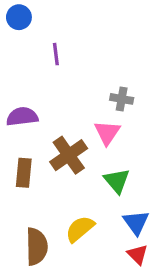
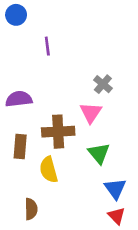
gray cross: (122, 99) -> (103, 84), turned 30
brown cross: (69, 155) -> (58, 132), turned 32
yellow semicircle: (80, 229) -> (49, 170), moved, turned -65
brown semicircle: (37, 247) -> (31, 209), size x0.7

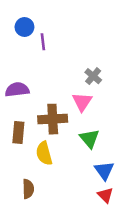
blue circle: (16, 15) -> (24, 27), moved

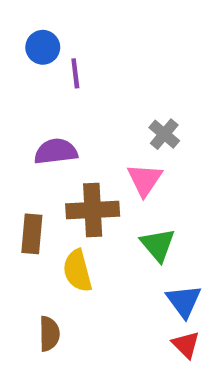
purple semicircle: (17, 90) -> (56, 151), moved

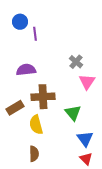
pink triangle: (145, 180) -> (87, 82), moved
brown rectangle: (32, 234) -> (15, 108), turned 54
brown semicircle: (49, 334) -> (34, 154), moved

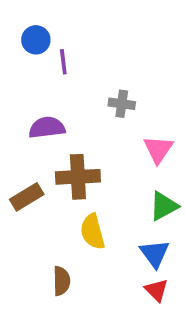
gray cross: (76, 62) -> (122, 104), moved, turned -32
green triangle: (73, 113) -> (164, 206), moved, turned 42
yellow semicircle: (36, 125) -> (92, 232), moved

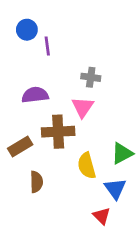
pink triangle: (158, 149) -> (83, 107), moved
yellow semicircle: (92, 232) -> (87, 166), moved
brown semicircle: (61, 281) -> (36, 182), moved
red triangle: (156, 290) -> (102, 216), moved

